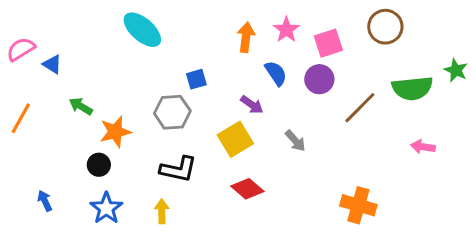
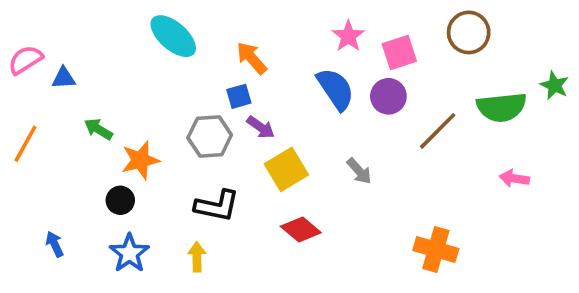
orange arrow: (246, 37) -> (252, 58), moved, turned -48
blue triangle: (52, 64) -> (64, 78), turned -35
blue semicircle: (276, 73) -> (336, 89), size x1.4
purple arrow: (252, 105) -> (261, 127), moved

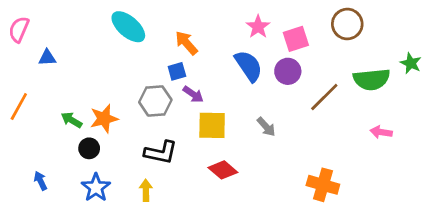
pink semicircle: (25, 60) -> (19, 29), moved, turned -35
green arrow: (98, 129) -> (72, 120), moved
yellow square: (286, 169) -> (212, 125), turned 32

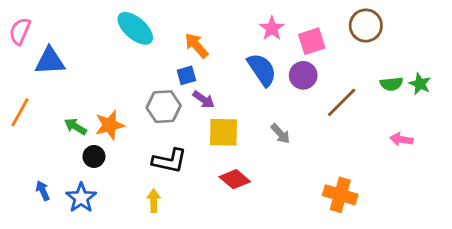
blue triangle: (47, 58) -> (50, 61), size x1.6
green star: (411, 63) -> (420, 84), moved
green semicircle: (372, 79) -> (391, 84), size x0.6
blue star: (96, 188) -> (81, 198), moved

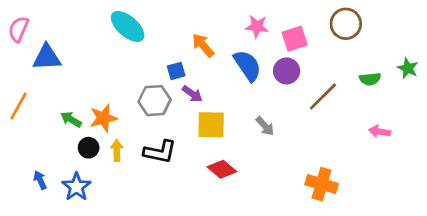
pink star: (272, 28) -> (257, 26), turned -30
orange arrow: (196, 45) -> (203, 45), moved
green star: (420, 84) -> (408, 68), moved
yellow arrow: (154, 201) -> (117, 150), moved

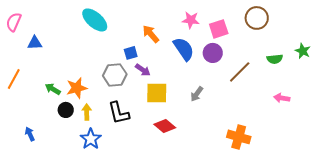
blue triangle: (47, 57) -> (35, 43), size x0.7
gray arrow: (265, 126) -> (197, 94), turned 77
black L-shape: (160, 152) -> (119, 113), turned 65
blue star: (76, 187) -> (91, 139), moved

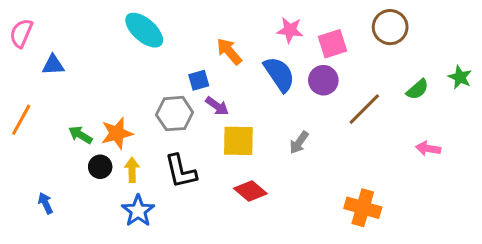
green semicircle: (275, 59) -> (417, 89), turned -35

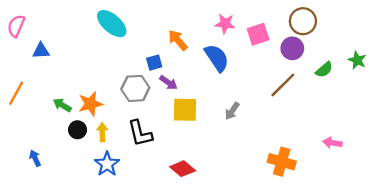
purple circle: (323, 80) -> (292, 48), moved
pink arrow: (428, 149) -> (332, 143), moved
red diamond: (250, 191) -> (183, 169), moved

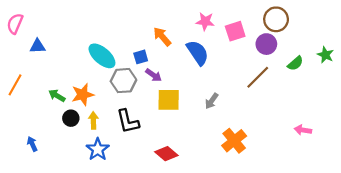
cyan ellipse: (112, 24) -> (102, 56), moved
orange cross: (282, 162) -> (234, 141), moved, turned 35

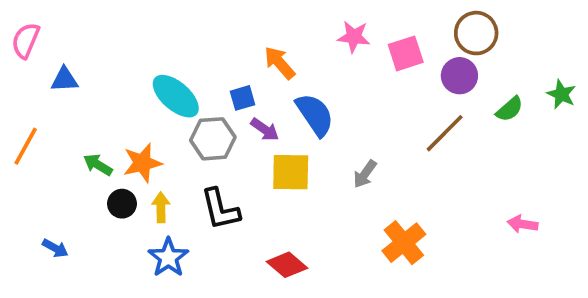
blue semicircle: (198, 53) -> (315, 115), moved
blue arrow: (32, 144) -> (55, 248), turned 144

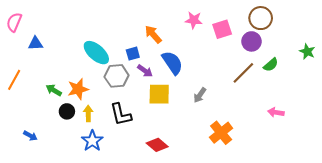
green semicircle: (510, 109) -> (271, 65), moved
pink arrow: (523, 224) -> (276, 112), moved

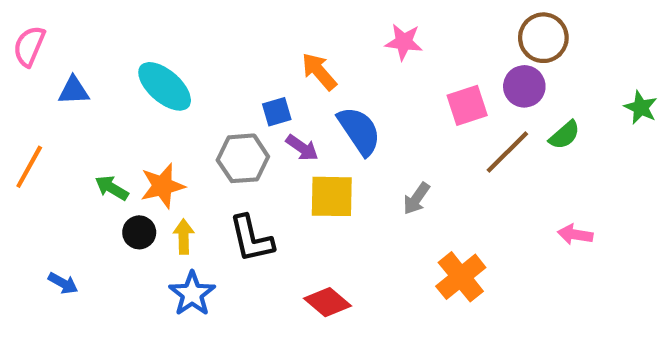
pink square: (222, 29) -> (467, 105), moved
cyan ellipse: (96, 53) -> (165, 86), moved

